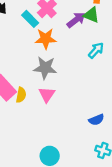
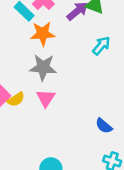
yellow semicircle: (21, 95) -> (16, 99), turned 48
blue semicircle: (96, 120) -> (104, 126), turned 64

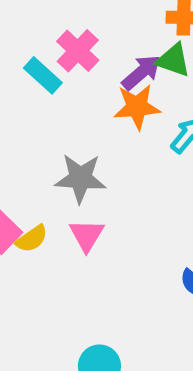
orange star: (43, 34) -> (137, 107), moved

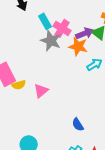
pink cross: (78, 51) -> (62, 28), moved, turned -30
gray star: (80, 178) -> (51, 41), moved

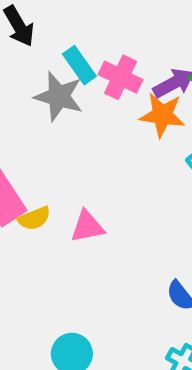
gray star: (51, 41) -> (59, 96), moved
pink triangle: (41, 91) -> (87, 227), turned 35

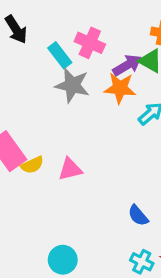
pink cross: (121, 77) -> (90, 43), moved
gray star: (59, 96) -> (72, 85), moved

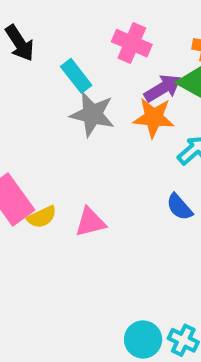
pink cross: (90, 43) -> (132, 43), moved
blue semicircle: (138, 216) -> (179, 207), moved
cyan circle: (63, 260) -> (143, 339), moved

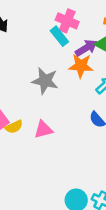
cyan rectangle: (76, 76) -> (59, 36), moved
gray star: (92, 114) -> (45, 81), moved

